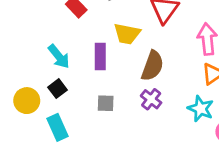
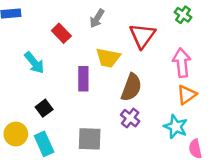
cyan arrow: (59, 56) -> (34, 63), moved
yellow circle: (27, 101) -> (16, 134), moved
gray square: (106, 103) -> (90, 139), moved, size x1.5

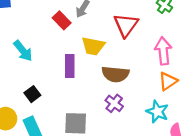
red rectangle: (61, 33) -> (62, 20), moved
brown semicircle: (131, 87) -> (115, 74), turned 76

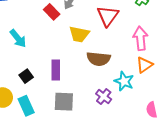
purple rectangle: (70, 66) -> (56, 70), moved
purple cross: (114, 103) -> (104, 97), moved
cyan star: (157, 112) -> (124, 81), moved

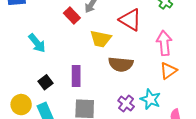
red triangle: (108, 16) -> (130, 20), turned -35
cyan star: (124, 81) -> (150, 99), moved

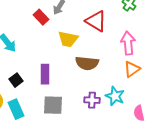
purple cross: (126, 103) -> (92, 100), turned -35

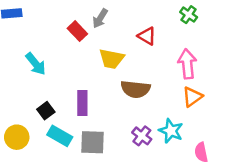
red triangle: (96, 21) -> (147, 36), size x0.7
purple cross: (92, 100) -> (142, 136), turned 35
cyan rectangle: (16, 109) -> (60, 136), moved, turned -36

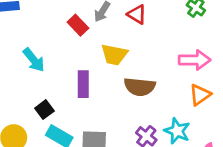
red triangle: (147, 36) -> (137, 14), moved
pink arrow: (187, 64) -> (195, 60), turned 96
purple rectangle: (82, 103) -> (83, 84), moved

